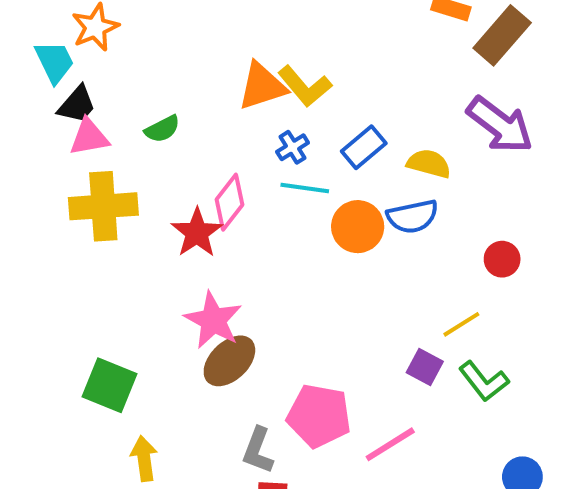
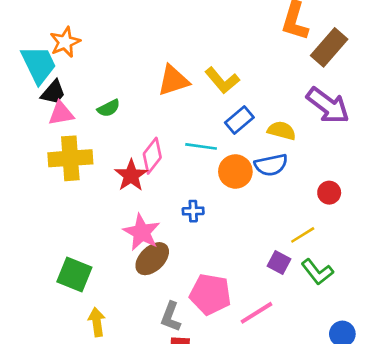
cyan trapezoid: (55, 62) -> (39, 65), size x1.4
yellow L-shape: (305, 86) -> (222, 80), moved
blue cross: (293, 147) -> (193, 211), moved, turned 30

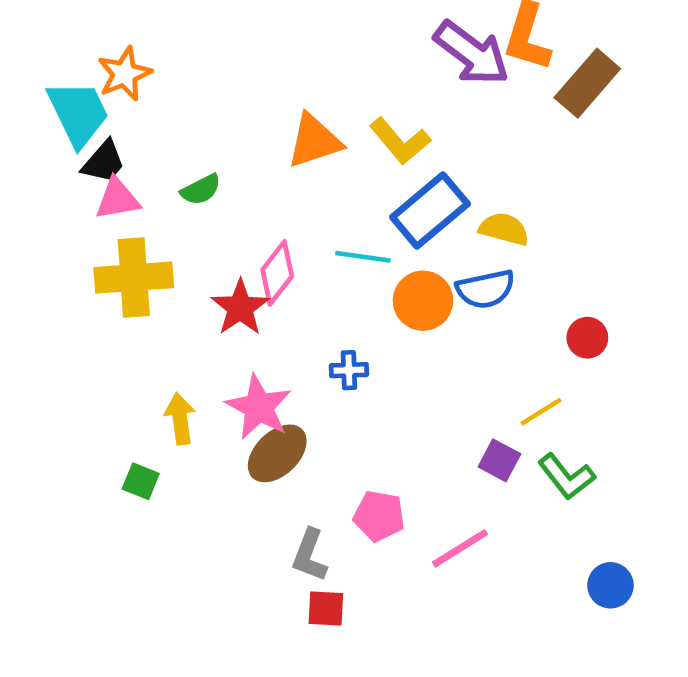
purple arrow: (328, 105) -> (472, 53), moved
blue rectangle: (239, 120) -> (430, 210), size x1.5
green square: (74, 274) -> (141, 481), size x0.6
pink pentagon: (210, 294) -> (379, 516), size x0.7
yellow arrow: (97, 322) -> (180, 419), moved

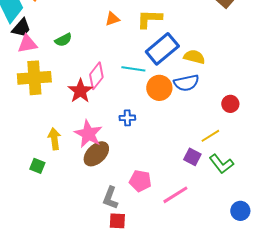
orange triangle: (314, 141) -> (112, 19), size x0.6
yellow L-shape: (400, 141) -> (149, 19), turned 132

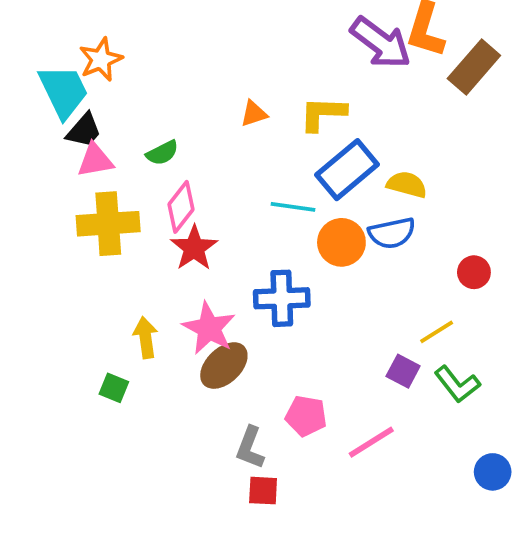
pink diamond: (96, 76) -> (181, 207), moved
blue cross: (127, 118) -> (282, 298), size x1.8

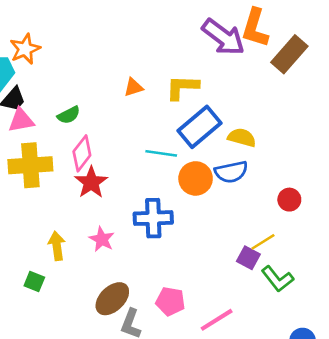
pink star: (209, 328) -> (102, 239), size x0.7
brown ellipse: (224, 366) -> (112, 299), moved
purple square: (403, 371) -> (248, 258), moved

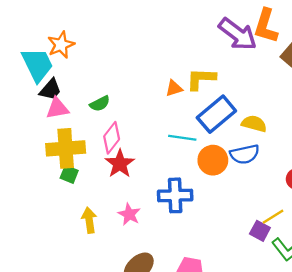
orange triangle: (133, 87) -> (174, 88), moved
green square: (34, 282) -> (69, 174), moved

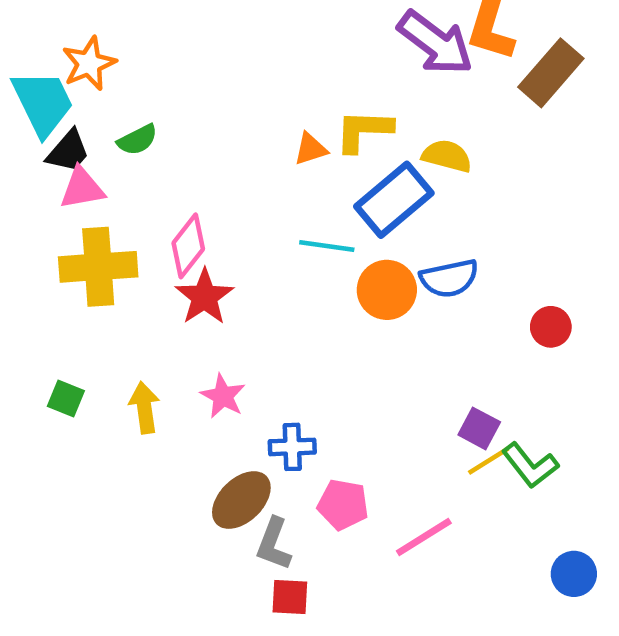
green semicircle: (100, 104) -> (137, 140), moved
yellow semicircle: (254, 124) -> (447, 156), moved
green square: (69, 174) -> (66, 398), moved
blue cross: (175, 195) -> (292, 447), moved, size x0.7
yellow line: (273, 217) -> (488, 461), moved

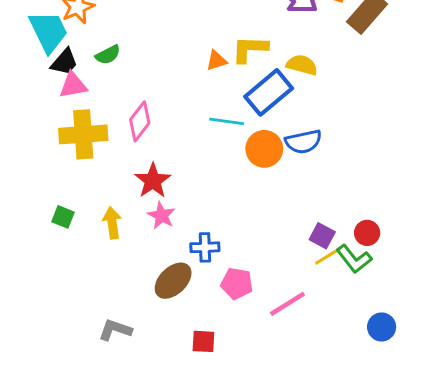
red star: (204, 297) -> (153, 181), moved
red circle: (551, 327) -> (367, 233), moved
gray L-shape: (274, 544) -> (115, 330), moved, turned 88

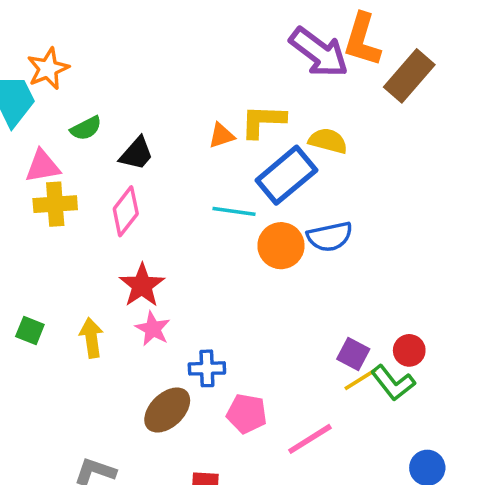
black trapezoid: (64, 62) -> (136, 154), moved
yellow cross: (83, 134) -> (55, 204), moved, size x0.7

